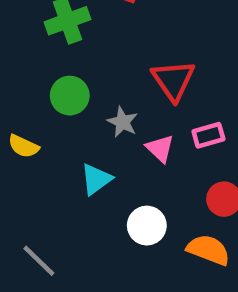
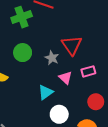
gray star: (123, 122) -> (52, 58), moved
cyan triangle: (96, 179) -> (46, 92), moved

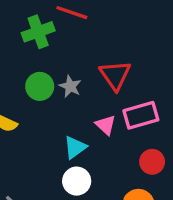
gray star: (52, 58) -> (70, 86), moved
pink rectangle: (88, 71) -> (141, 115), size x1.5
white circle: (59, 114) -> (77, 181), moved

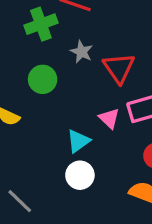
gray star: (70, 86) -> (82, 52), moved

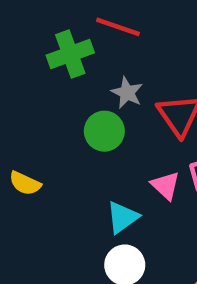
green circle: (43, 79) -> (104, 131), moved

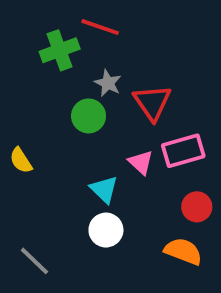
yellow semicircle: (25, 183) -> (21, 160), turned 32
cyan triangle: (122, 217) -> (104, 189), turned -40

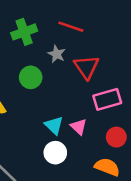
red line: (100, 27) -> (71, 27), moved
green circle: (89, 116) -> (31, 77), moved
pink triangle: (141, 162) -> (79, 127), moved

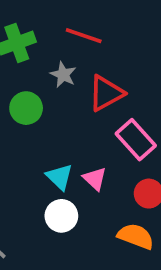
red triangle: (86, 67) -> (106, 93), turned 36
pink rectangle: (107, 99) -> (136, 140), turned 64

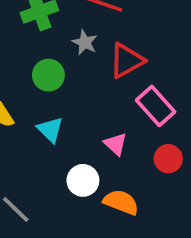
cyan triangle: (60, 177) -> (50, 130), moved
orange semicircle: (136, 236) -> (121, 202), moved

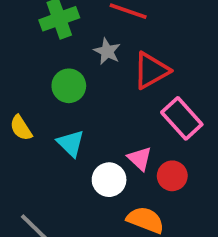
red circle: (168, 159) -> (172, 176), moved
white circle: (83, 180) -> (109, 180), moved

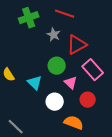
green circle: (69, 86) -> (57, 66), moved
pink triangle: (140, 159) -> (71, 83), moved

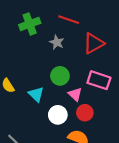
red triangle: (77, 45) -> (94, 43), moved
pink rectangle: (93, 70) -> (99, 80), turned -30
red circle: (88, 100) -> (85, 113), moved

